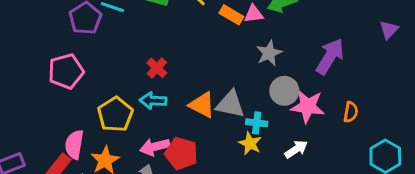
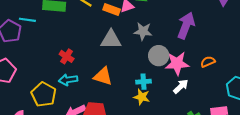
gray star: (269, 53) -> (143, 31), turned -30
gray triangle: (230, 104) -> (111, 40), moved
orange semicircle: (351, 112) -> (208, 62), turned -112
white arrow: (296, 149) -> (181, 86), moved

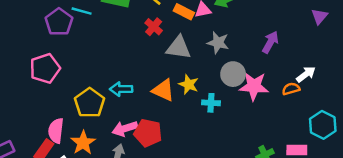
purple arrow: (186, 26) -> (270, 42), size x0.7
red cross: (67, 56) -> (154, 27), moved
white arrow: (181, 86) -> (306, 74), moved
yellow star: (142, 97) -> (189, 84), moved

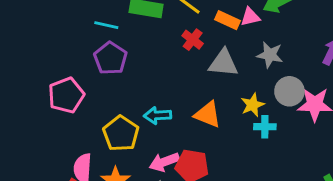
purple pentagon: (59, 22) -> (110, 58), moved
yellow star: (189, 84) -> (252, 105), moved, turned 30

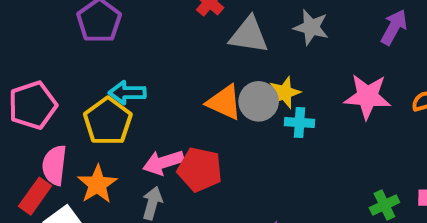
gray circle: (289, 91) -> (259, 101), moved
pink pentagon: (66, 95) -> (33, 105), moved
cyan arrow: (158, 115) -> (127, 93), moved

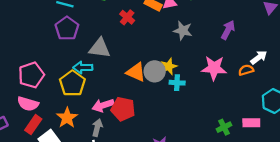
gray triangle: (249, 35) -> (100, 48), moved
pink semicircle: (54, 165) -> (28, 104), moved, turned -80

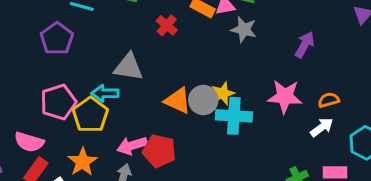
purple pentagon: (67, 28) -> (57, 39), moved
gray star: (183, 31) -> (244, 30), moved
white arrow: (259, 57) -> (322, 127), moved
pink pentagon: (31, 75) -> (58, 102), moved
cyan cross: (177, 83) -> (234, 116), size x1.6

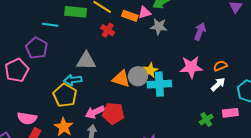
pink pentagon: (58, 102) -> (17, 70), moved

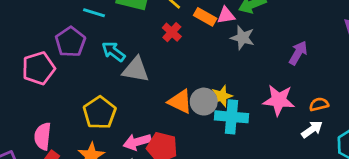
cyan arrow: (73, 80) -> (113, 52), moved, turned 36
pink semicircle: (27, 118) -> (43, 136), turned 78

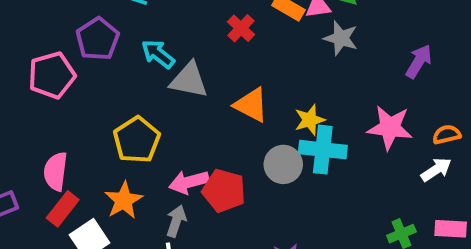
orange triangle: (180, 102) -> (251, 105), moved
gray circle: (204, 102) -> (283, 164), moved

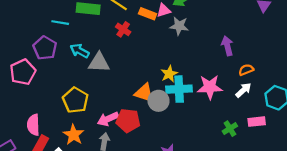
purple arrow: (419, 61) -> (227, 46), moved, turned -36
orange triangle: (251, 105) -> (144, 93), moved
pink star: (390, 127) -> (210, 87), moved

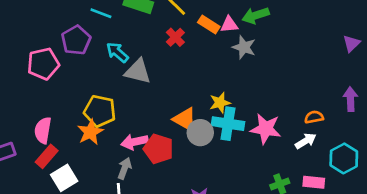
purple arrow: (227, 46) -> (350, 99), moved
yellow pentagon: (75, 100) -> (100, 111), turned -30
orange star: (74, 135) -> (90, 132), moved

